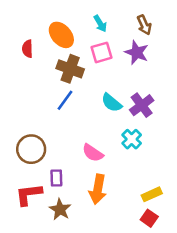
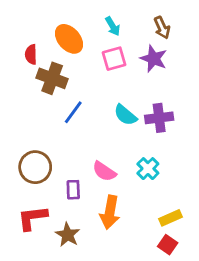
brown cross: (70, 69) -> (52, 78), moved
purple cross: (142, 105) -> (159, 118), turned 30
cyan cross: (132, 139) -> (148, 169), moved
purple rectangle: (56, 178) -> (73, 190), moved

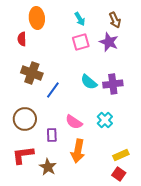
orange ellipse: (69, 39) -> (37, 18), moved, turned 35
brown cross: (52, 78) -> (32, 73), moved
blue line: (73, 112) -> (53, 90), moved

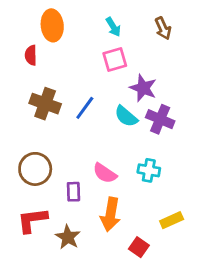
purple star: (109, 42) -> (143, 88), moved
purple cross: (113, 84) -> (160, 119), turned 30
blue line: (53, 90) -> (85, 108), moved
cyan cross: (105, 120) -> (149, 170), turned -35
red square: (119, 174) -> (139, 247), moved

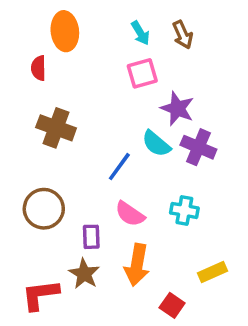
brown arrow: (163, 28) -> (183, 35), moved
blue line: (85, 108) -> (119, 167), moved
red L-shape: (32, 220) -> (40, 295), moved
brown star: (68, 237) -> (84, 274), moved

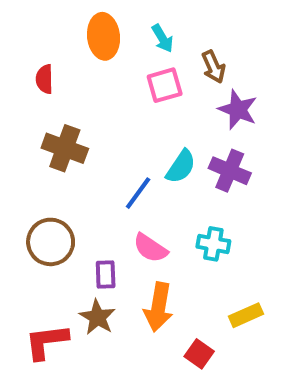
orange ellipse: (65, 31) -> (104, 36), moved
brown arrow: (183, 35) -> (213, 67), moved
purple star: (177, 109) -> (238, 110), moved
cyan semicircle: (156, 144) -> (181, 167), turned -96

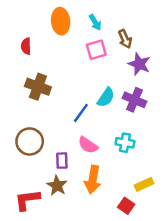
red square: (199, 354) -> (126, 206), moved

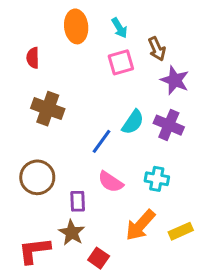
orange arrow: (93, 180) -> (140, 225), moved, turned 32
red square: (126, 206) -> (99, 258), moved

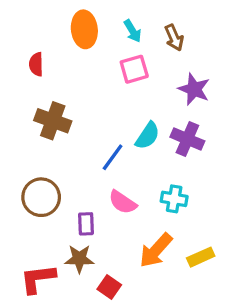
brown arrow: (157, 49) -> (174, 38), moved
brown star: (72, 233) -> (79, 259), turned -30

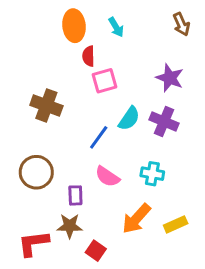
brown arrow: (174, 38) -> (181, 24), moved
red semicircle: (36, 64) -> (88, 56), moved
pink square: (134, 69) -> (104, 81), moved

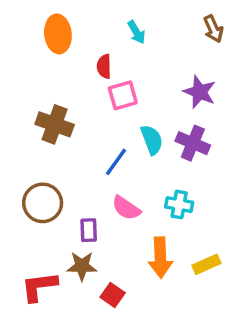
orange ellipse: (74, 26) -> (58, 34), moved
cyan semicircle: (129, 119) -> (152, 140), turned -55
orange arrow: (136, 219) -> (160, 257), turned -44

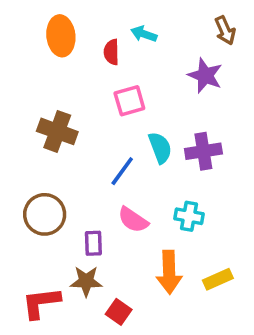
cyan arrow: (136, 32) -> (144, 34), turned 140
red semicircle: (104, 66) -> (111, 52), moved
purple star: (200, 92) -> (205, 75), moved
purple cross: (193, 143) -> (203, 151), turned -32

